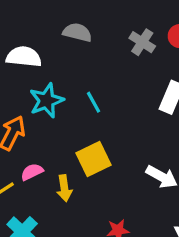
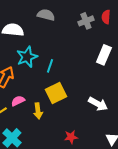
gray cross: (142, 42) -> (86, 21), turned 35
cyan line: (94, 102) -> (50, 66), moved, turned 48

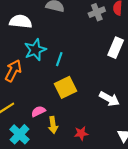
pink semicircle: (18, 101) -> (38, 111), moved
yellow arrow: (38, 111) -> (53, 125), moved

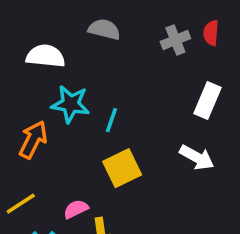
cyan star: (35, 50) -> (70, 104), turned 30
white arrow: (109, 99) -> (197, 157), moved

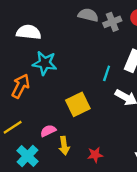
gray semicircle: (104, 29) -> (88, 15), moved
cyan line: (111, 120) -> (107, 73), moved

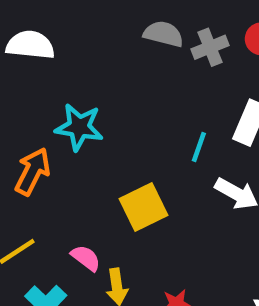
white semicircle: (29, 32) -> (30, 45), moved
pink semicircle: (48, 131) -> (86, 258), turned 63

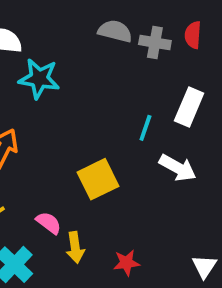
gray cross: (210, 47) -> (155, 43), turned 32
cyan star: (79, 127) -> (39, 79), moved

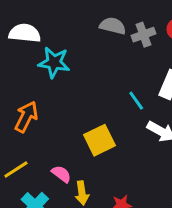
gray cross: (155, 43) -> (143, 35), turned -30
cyan line: (145, 128) -> (136, 101), turned -54

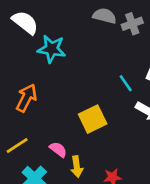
white semicircle: (25, 33) -> (25, 22), turned 32

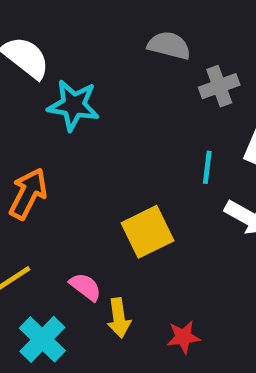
gray cross: (132, 24) -> (219, 86), moved
cyan line: (126, 83) -> (207, 167), turned 42

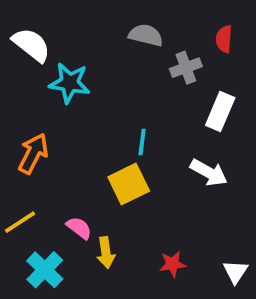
cyan line: (207, 167) -> (142, 142), moved
red star: (183, 337) -> (173, 264), moved

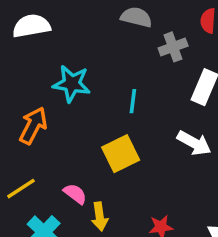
white semicircle: (31, 45) -> (31, 26), turned -48
cyan star: (70, 83) -> (72, 84), moved
cyan line: (142, 142) -> (133, 101), moved

